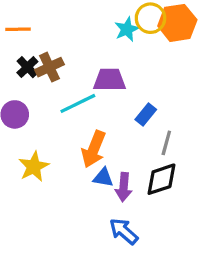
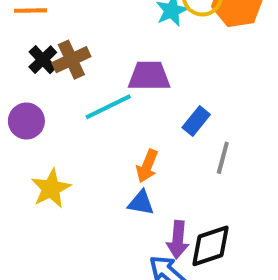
orange arrow: (94, 149) -> (147, 166), moved, size x0.7
black diamond: (162, 179) -> (211, 246), moved
purple arrow: (124, 187) -> (178, 240), moved

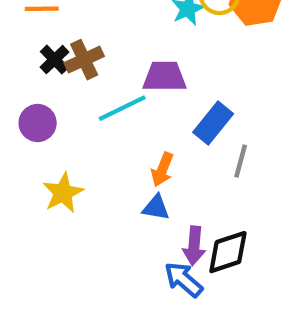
blue rectangle: (196, 121) -> (213, 123), size x1.4

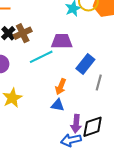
blue arrow: (184, 280) -> (71, 140), turned -54

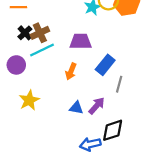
cyan line: (41, 57) -> (42, 50), moved
orange arrow: (61, 87) -> (71, 71), moved
purple arrow: (76, 124) -> (97, 106), moved, turned -144

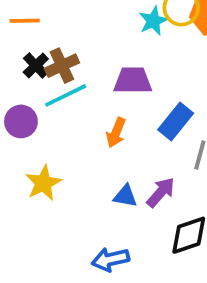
blue arrow: (90, 144) -> (110, 259), moved

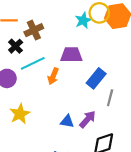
brown cross: (62, 66) -> (34, 30), moved
orange arrow: (116, 133) -> (53, 76), moved

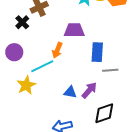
cyan line: (33, 63) -> (42, 66), moved
blue rectangle: (96, 78) -> (97, 52), turned -36
gray line: (110, 98) -> (110, 70), turned 70

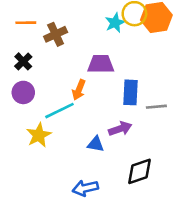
black cross: (22, 22) -> (23, 61), moved
gray line: (110, 70) -> (156, 107), moved
purple arrow: (89, 90) -> (120, 129), moved, turned 30

